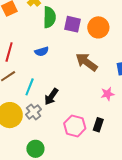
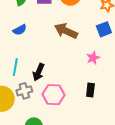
gray cross: (34, 112) -> (24, 91), turned 35
pink hexagon: (75, 126) -> (54, 95), moved

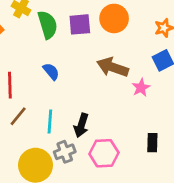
blue semicircle: (20, 30) -> (51, 71), turned -96
pink star: (93, 58) -> (141, 88), moved

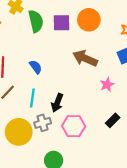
blue semicircle: (51, 71) -> (36, 67), moved
pink star: (141, 88) -> (107, 85), moved
black rectangle: (152, 143) -> (113, 120), turned 40

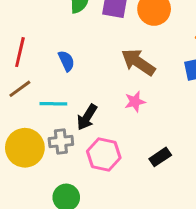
pink star: (107, 85) -> (135, 102), moved
cyan line: (32, 98) -> (53, 104), turned 72

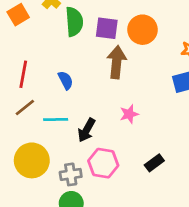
brown arrow: (138, 62) -> (117, 62), moved, turned 64
gray cross: (61, 141) -> (71, 174), moved

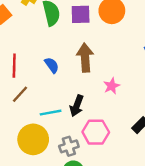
brown arrow: (117, 62) -> (85, 58), moved
cyan line: (56, 119) -> (51, 113), moved

